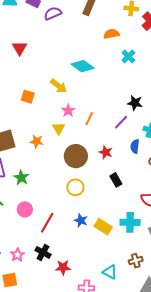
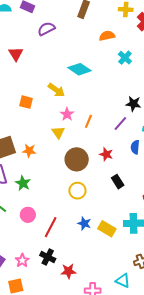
purple semicircle: (53, 13) -> (46, 29), moved
orange star: (37, 141) -> (29, 151), moved
cyan triangle: (110, 272) -> (123, 281), moved

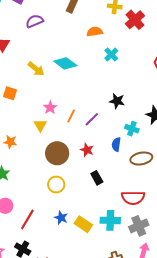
yellow arrow: (56, 90) -> (36, 69), moved
purple line: (120, 124) -> (92, 119), moved

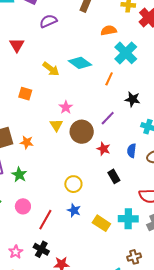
cyan cross: (111, 55) -> (126, 53), size x1.6
orange line: (71, 116) -> (109, 79), moved
blue semicircle: (116, 144) -> (132, 151), moved
brown circle: (57, 153) -> (82, 132), moved
blue star: (61, 218) -> (74, 210), moved

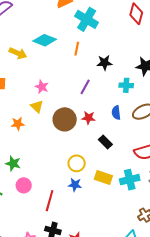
brown circle: (82, 132) -> (65, 119), moved
orange star: (27, 142) -> (18, 124), moved
yellow circle: (73, 184) -> (77, 163), moved
pink circle: (23, 206) -> (24, 185), moved
yellow rectangle: (101, 223) -> (103, 177), moved

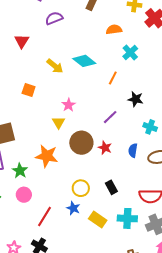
cyan cross: (87, 19) -> (130, 53), size x0.7
orange star: (18, 124) -> (47, 156), moved, size x1.6
black rectangle: (105, 142) -> (111, 187), moved
yellow rectangle: (103, 177) -> (98, 219), moved

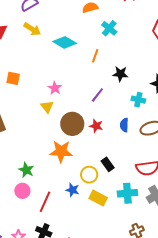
yellow arrow: (55, 66) -> (32, 29), moved
orange star: (47, 156) -> (61, 151), moved
green star: (20, 171) -> (26, 170), moved
yellow circle: (81, 188) -> (89, 175), moved
pink circle: (24, 195) -> (22, 191), moved

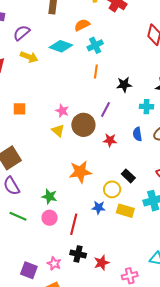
cyan cross: (109, 28) -> (95, 45), moved, turned 35
cyan diamond: (65, 42) -> (61, 46), moved
brown circle: (72, 124) -> (83, 125), moved

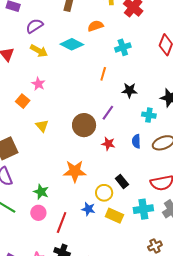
cyan cross: (95, 45) -> (123, 47), moved
orange square: (19, 109) -> (23, 101), turned 32
pink star: (62, 111) -> (38, 84), moved
yellow triangle: (58, 131) -> (42, 126), moved

